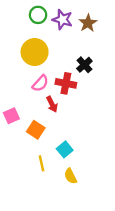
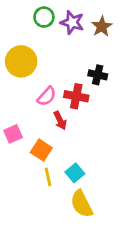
yellow circle: (35, 52) -> (21, 61), moved
black cross: (84, 65) -> (98, 75), turned -35
yellow line: (42, 163) -> (48, 177), moved
yellow semicircle: (71, 176) -> (82, 204), size x1.5

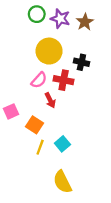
yellow circle: (21, 61) -> (49, 51), moved
yellow line: (48, 177) -> (40, 147), turned 32
yellow semicircle: (82, 204) -> (62, 182), moved

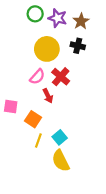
black cross: (81, 62) -> (78, 46), moved
red cross: (64, 80) -> (61, 77), turned 30
pink square: (11, 111) -> (11, 106), turned 32
yellow semicircle: (62, 182) -> (61, 161), moved

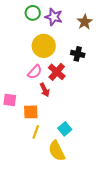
brown star: (81, 21) -> (85, 22), moved
black cross: (78, 46) -> (78, 54), moved
orange square: (33, 119) -> (31, 112), turned -35
cyan square: (60, 137) -> (65, 129), moved

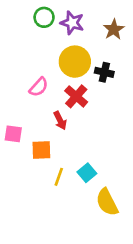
yellow circle: (44, 46) -> (75, 62), moved
pink semicircle: (35, 72) -> (39, 87), moved
yellow line: (36, 132) -> (59, 177), moved
yellow semicircle: (57, 151) -> (107, 202), moved

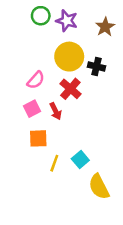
pink square: (13, 134) -> (32, 109), moved, turned -35

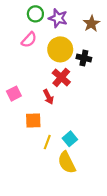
pink semicircle: (36, 80) -> (29, 40), moved
pink square: (32, 109) -> (14, 94), moved
yellow semicircle: (99, 187) -> (67, 163), moved

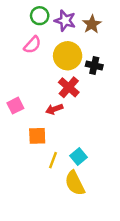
brown star: (91, 24) -> (92, 24), moved
red arrow: (48, 97) -> (54, 109), turned 96

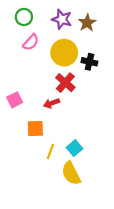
green circle: (40, 16) -> (24, 17), moved

